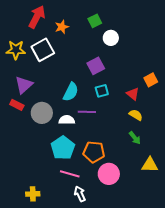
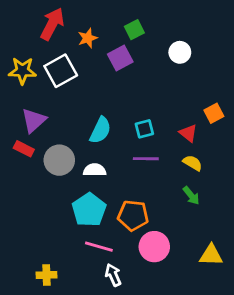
white circle: (111, 38) -> (180, 52), moved
purple square: (96, 66) -> (120, 58), moved
purple line: (87, 112) -> (146, 159), moved
yellow triangle: (150, 165) -> (211, 255), moved

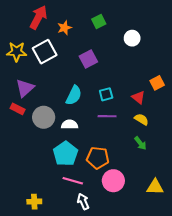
purple square: (120, 58) -> (88, 59), moved

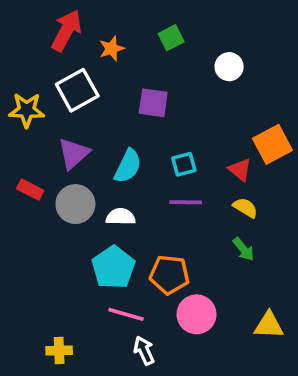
yellow star: (17, 52) -> (27, 110), moved
purple square: (88, 59) -> (153, 103), turned 36
orange square: (157, 83) -> (272, 144), size x1.5
purple triangle: (25, 88) -> (74, 153), moved

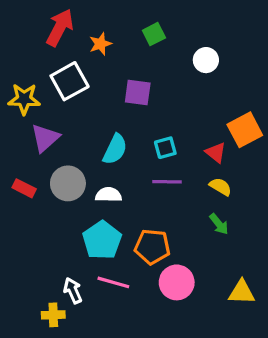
purple triangle: (74, 153) -> (45, 138), moved
red rectangle: (30, 190) -> (24, 188), moved
white arrow: (144, 350) -> (73, 291), moved

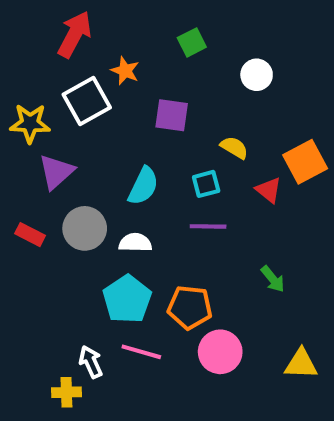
orange star: (100, 44) -> (125, 71), moved, turned -30
yellow semicircle: (221, 187) -> (234, 148), moved

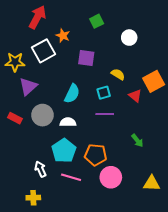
white arrow: (91, 362) -> (40, 169), moved

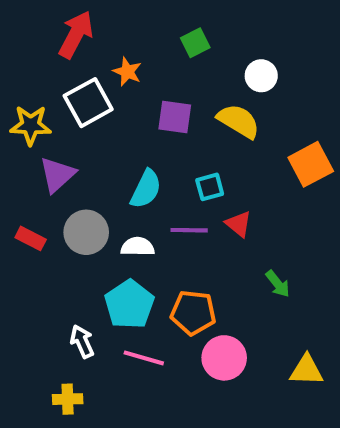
yellow semicircle: (118, 74) -> (239, 121), moved, size x1.5
red triangle: (135, 96) -> (239, 224), moved
purple line: (105, 114) -> (189, 230), moved

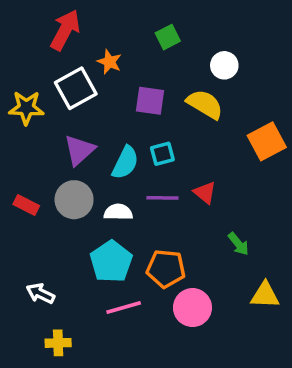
purple triangle: (57, 175) -> (79, 150), moved
cyan square: (210, 187) -> (162, 154), moved
white arrow: (82, 341) -> (40, 293), moved, turned -40
pink line: (144, 358) -> (124, 308), turned -32
yellow triangle: (307, 370) -> (265, 295), moved

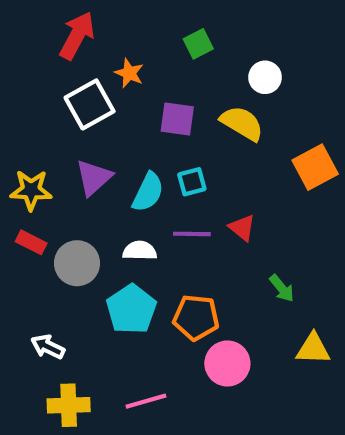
yellow star: (26, 108) -> (31, 190), moved
gray circle: (74, 200) -> (77, 263), moved
pink line: (124, 308) -> (146, 401), moved
yellow cross: (58, 343) -> (69, 405), size x1.4

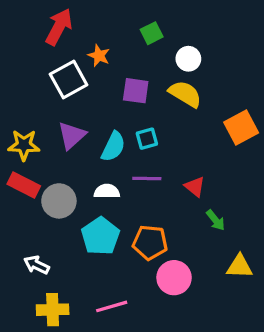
white circle: (265, 77) -> (188, 59), moved
red triangle: (242, 228) -> (195, 187), moved
red rectangle: (31, 242) -> (24, 185), size x1.4

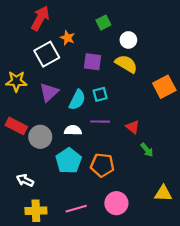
yellow star: (24, 145) -> (16, 81), moved
yellow triangle: (240, 266) -> (163, 193), moved
pink circle: (174, 278) -> (116, 203), moved

